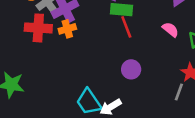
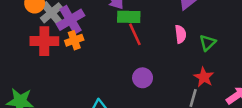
pink semicircle: (170, 30) -> (180, 34), turned 48

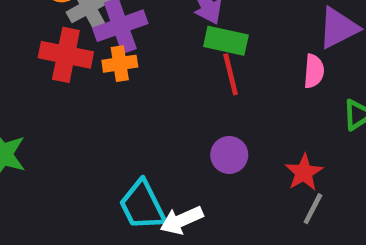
pink semicircle: (180, 34) -> (314, 71), moved
red star: (204, 77) -> (304, 172), moved

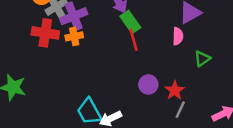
green rectangle: (226, 41) -> (130, 22), turned 45
purple circle: (229, 155) -> (148, 84), moved

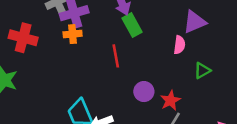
red cross: (45, 33) -> (23, 38), moved
red line: (133, 40) -> (116, 56), moved

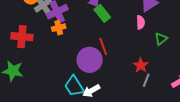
red line: (116, 56) -> (103, 46), moved
purple circle: (144, 92) -> (90, 60), moved, size x1.6

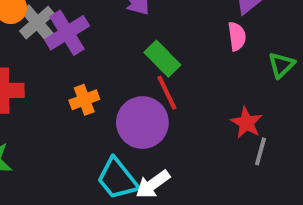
green rectangle: (102, 13) -> (162, 59), moved
orange cross: (59, 28) -> (84, 100), moved

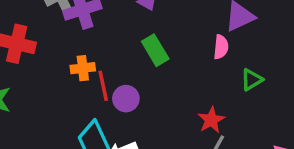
red line: (167, 93) -> (103, 86), moved
purple circle: (142, 123) -> (126, 99), size x0.6

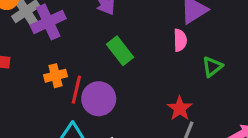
red line: (103, 86) -> (76, 90), turned 32
purple circle: (126, 99) -> (99, 99), size x1.4

